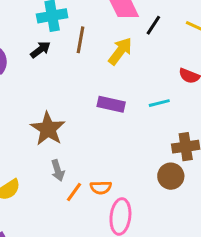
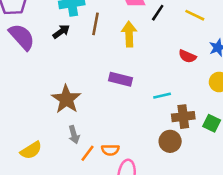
yellow arrow: (120, 51) -> (129, 34), turned -40
cyan line: (159, 103) -> (162, 96), moved

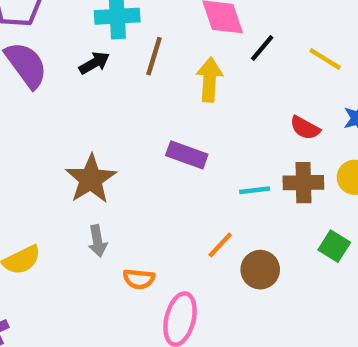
brown cross: (183, 117) -> (303, 183), moved
orange semicircle: (110, 150) -> (139, 279), moved
orange line: (87, 153) -> (220, 245), moved

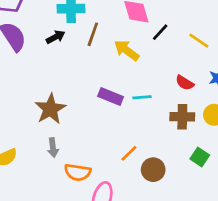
yellow arrow: (210, 80) -> (127, 50), turned -60
cyan line: (255, 190) -> (142, 97), moved
orange semicircle: (139, 279) -> (78, 172), size x1.4

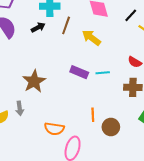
black line: (160, 32) -> (131, 15), moved
gray arrow: (53, 148) -> (20, 108), moved
orange line: (129, 153) -> (93, 115), turned -48

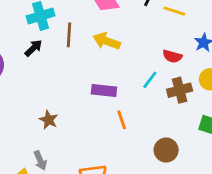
cyan line: (103, 73) -> (150, 80), moved, turned -32
brown star: (34, 81) -> (49, 120), size x0.6
orange line: (93, 115) -> (122, 120), moved

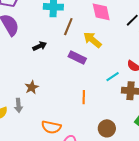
black arrow: (33, 48) -> (40, 46), moved
purple rectangle: (104, 91) -> (77, 58), moved
brown star: (49, 120) -> (32, 87), moved

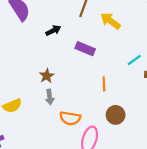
purple rectangle: (77, 58) -> (85, 49), moved
gray arrow: (18, 105) -> (50, 97), moved
brown circle: (107, 128) -> (116, 115), moved

